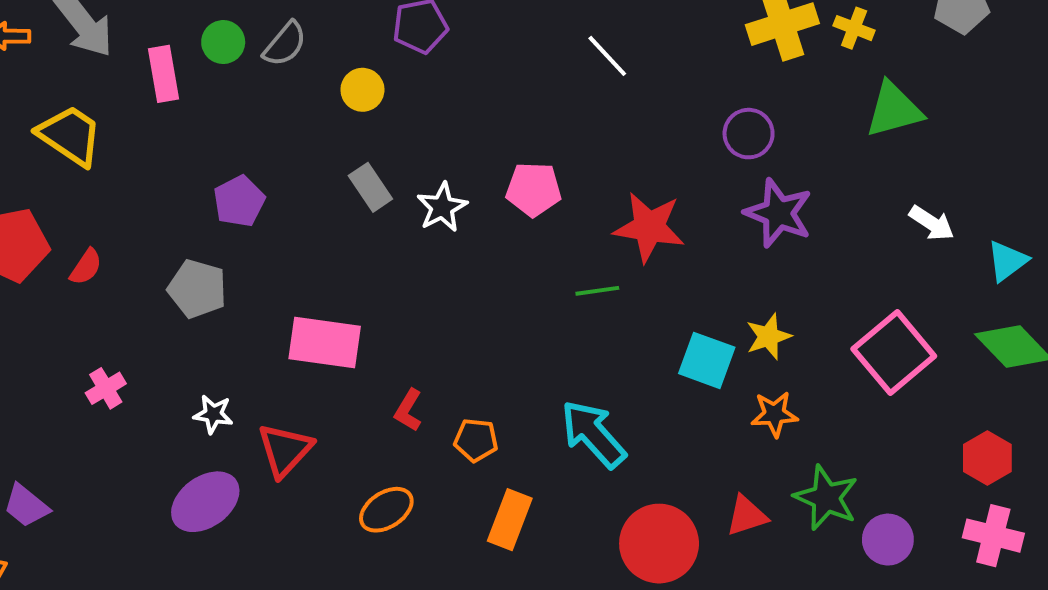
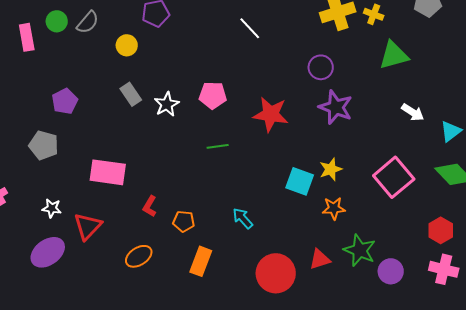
green line: (597, 291) -> (218, 146), moved
cyan arrow: (593, 434) -> (243, 218), size x0.6

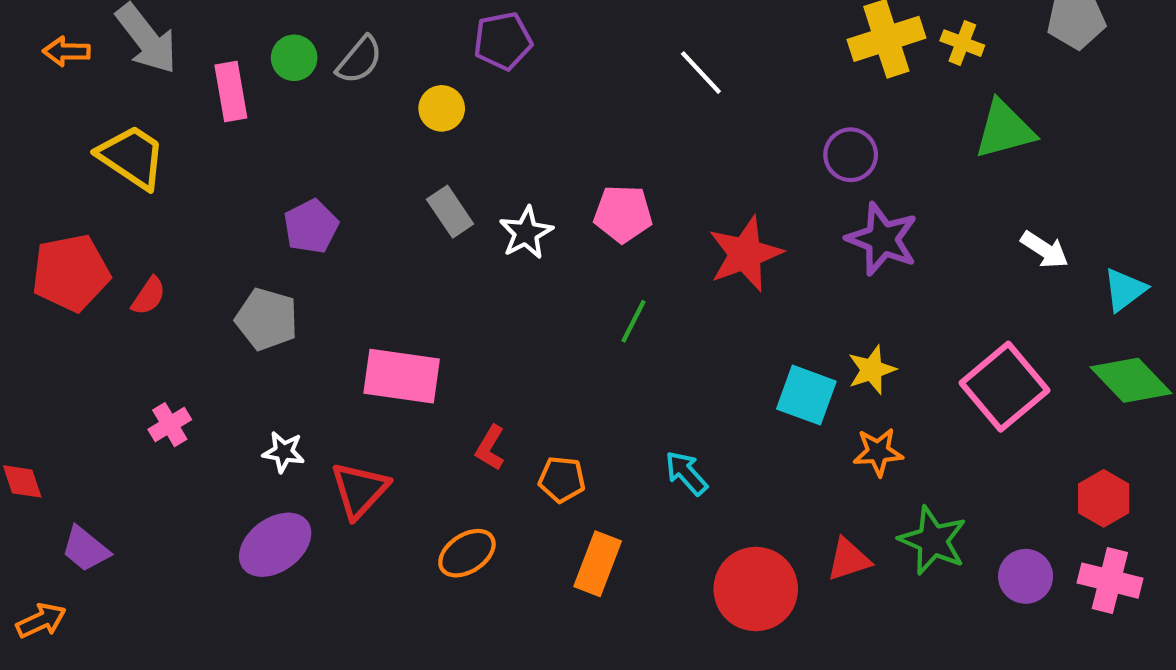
red star: (271, 114) -> (745, 254), turned -30
green line: (218, 146) -> (633, 321), turned -55
purple circle: (391, 271) -> (1026, 576), moved

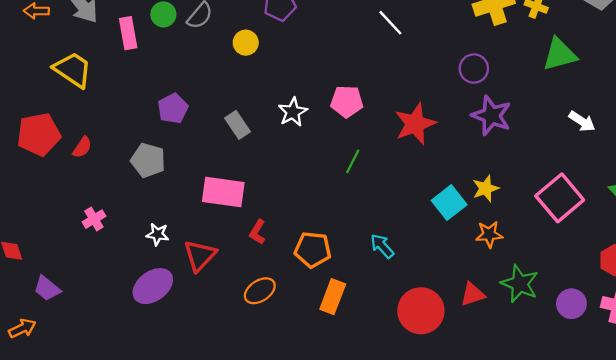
gray rectangle: (450, 212) -> (237, 125), moved
cyan square: (806, 395) -> (449, 203), turned 32
red L-shape: (490, 448) -> (257, 232), moved
orange pentagon: (562, 479) -> (313, 250), size x1.4

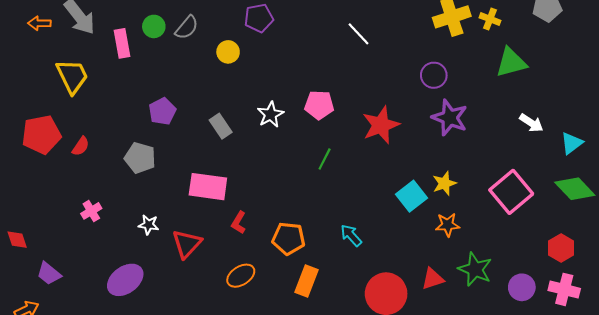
yellow trapezoid: (73, 70) -> (72, 76), turned 30
purple ellipse: (153, 286) -> (125, 280), moved

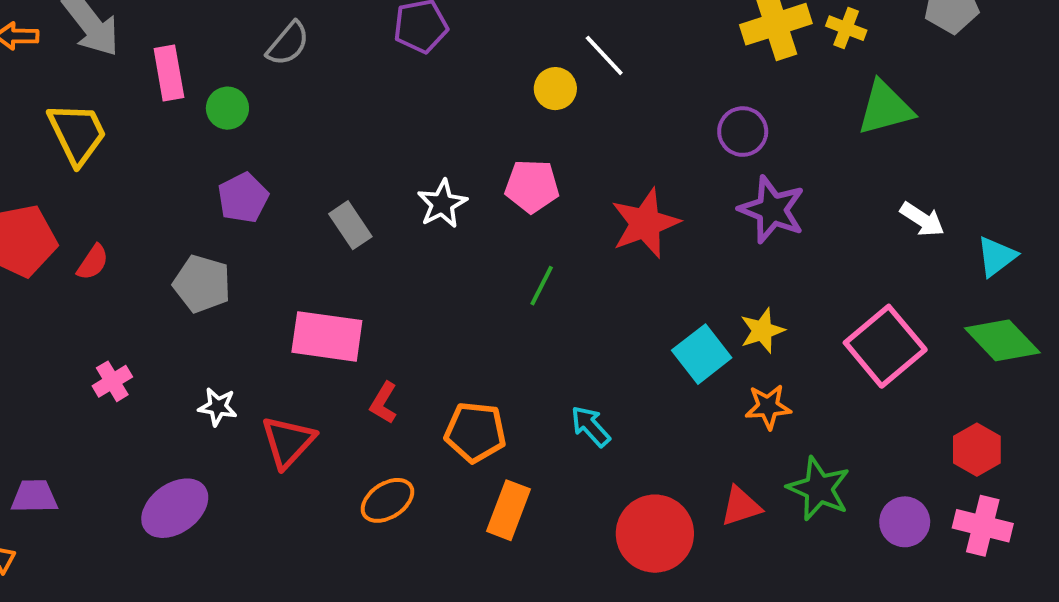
green circle: (154, 26) -> (227, 108), moved
yellow circle: (228, 52) -> (555, 89), moved
purple trapezoid: (49, 274) -> (34, 496), turned 140

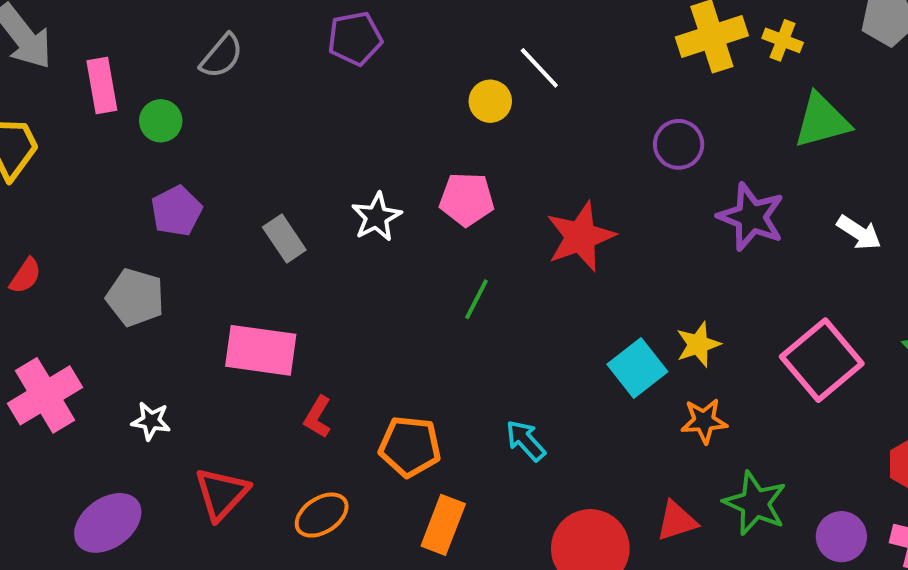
purple star: (772, 210) -> (751, 217), moved
pink cross: (112, 381) -> (45, 395), size x1.8
red triangle: (288, 442) -> (222, 493), moved

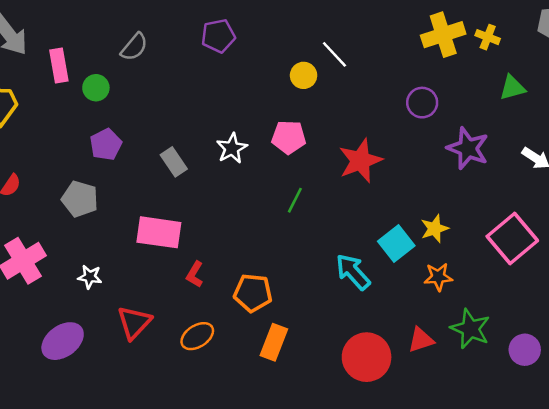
green triangle: (822, 121) -> (512, 88), size x0.7
cyan arrow: (526, 441) -> (353, 272), moved, size x1.4

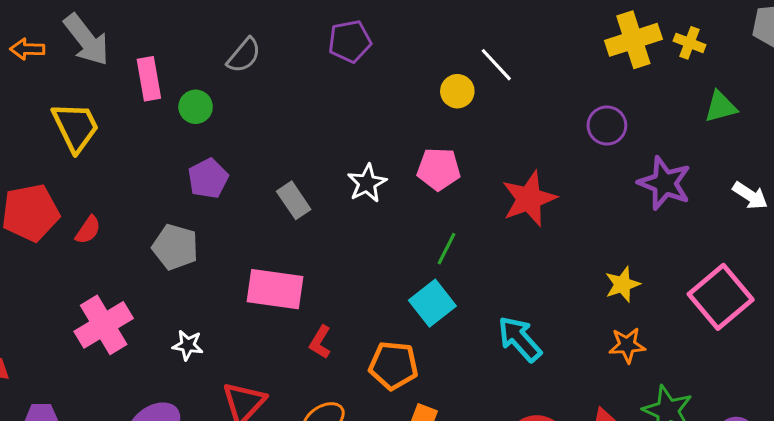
cyan square: (396, 243) -> (432, 303), moved

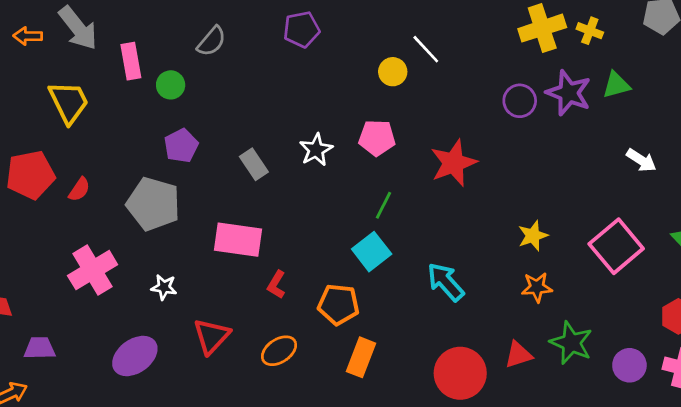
purple star: (665, 183) -> (569, 93), moved
gray pentagon: (175, 247) -> (153, 204), size x1.4

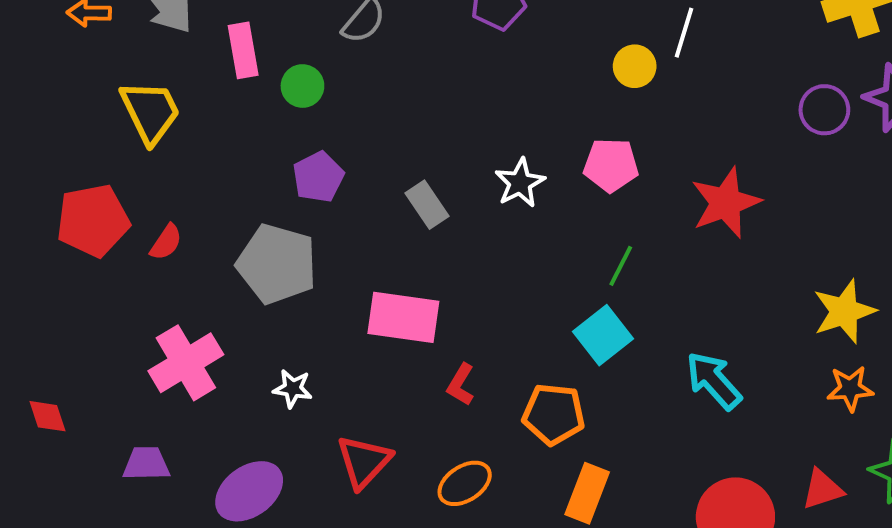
white line: (426, 49) -> (684, 33), turned 60
yellow star: (533, 236) -> (844, 311), size x1.4
purple trapezoid: (40, 348) -> (146, 464), moved

